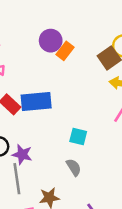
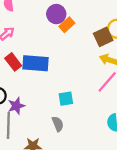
cyan square: (78, 136) -> (66, 99), turned -32
purple star: (22, 154) -> (16, 106), turned 30

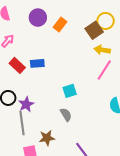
purple circle: (56, 14) -> (38, 18), moved
blue rectangle: (35, 63) -> (37, 63), size x0.6

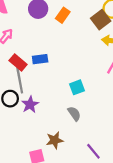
gray line: (22, 123) -> (20, 80), moved

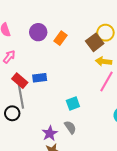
purple star: (30, 105) -> (50, 133), moved

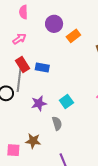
cyan square: (73, 104) -> (66, 102), turned -32
purple star: (50, 133) -> (39, 103), moved

